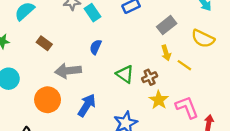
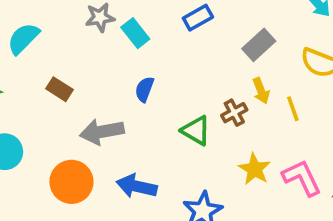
yellow line: (184, 65) -> (293, 109), turned 40
brown cross: (150, 77) -> (234, 113), moved
blue arrow: (87, 105) -> (137, 186), turned -105

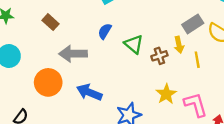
gray rectangle: (259, 45) -> (193, 24), moved
green triangle: (196, 131) -> (134, 44), moved

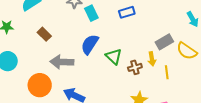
blue semicircle: (105, 31) -> (90, 44), size x1.5

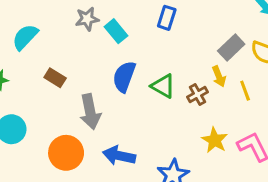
blue rectangle: (127, 12) -> (167, 18), turned -42
gray arrow: (62, 62) -> (90, 112), turned -90

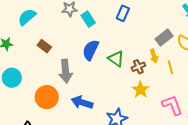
yellow star: (215, 140) -> (140, 90), moved

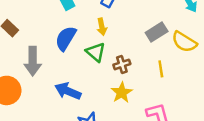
yellow arrow: (154, 56) -> (102, 27), moved
blue arrow: (82, 102) -> (68, 91), moved

